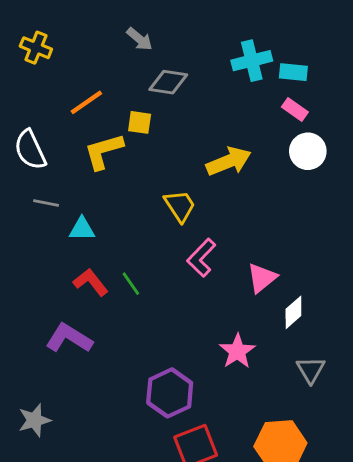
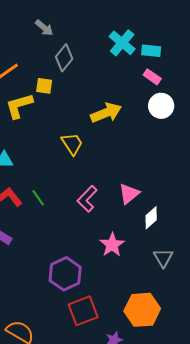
cyan cross: (252, 61) -> (122, 43), turned -36
gray diamond: (168, 82) -> (64, 58), turned -60
pink L-shape: (201, 258) -> (87, 199), moved

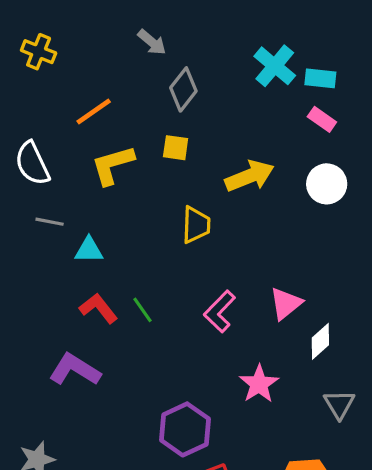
yellow square: (44, 86) -> (176, 148), moved
white circle: (161, 106) -> (327, 184), moved
yellow trapezoid: (72, 144) -> (196, 225), turned 35

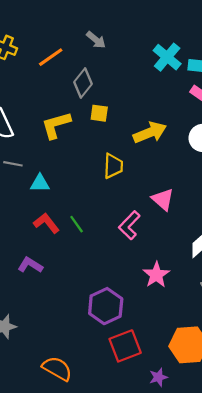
gray arrow: (152, 42) -> (96, 40), moved
gray diamond: (183, 89) -> (83, 83), moved
orange line: (94, 111) -> (51, 57), moved
pink triangle: (286, 304) -> (163, 199), moved, turned -40
purple L-shape: (75, 370) -> (30, 265), size x0.7

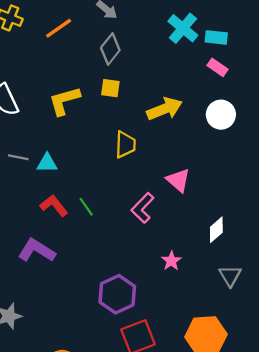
gray diamond: (83, 83) -> (110, 49), moved
gray line: (13, 164) -> (18, 157), moved
purple L-shape: (30, 265) -> (37, 250), size x1.4
pink star: (156, 275) -> (171, 261), size x0.7

